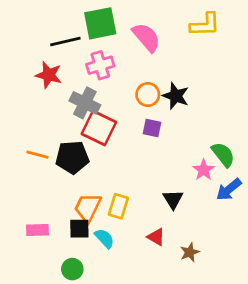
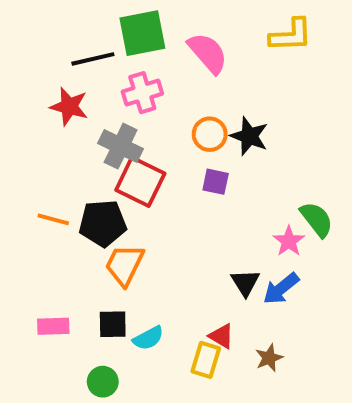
blue arrow: (229, 189) -> (281, 289), moved
yellow rectangle: (118, 206) -> (206, 360), moved
orange trapezoid: (88, 208) -> (125, 265), moved
cyan semicircle: (104, 238) -> (148, 338), turned 105

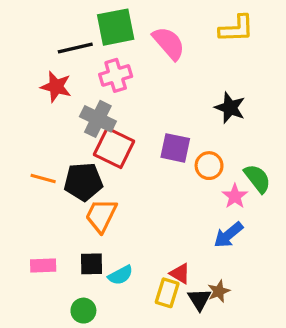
orange circle: (210, 134) -> (209, 166), moved
black star: (249, 136) -> (230, 108), moved
purple square: (216, 182) -> (175, 148), size x1.4
black triangle: (245, 283) -> (199, 299), moved

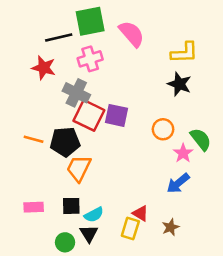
yellow L-shape: (236, 29) -> (184, 53), moved
purple square: (175, 148) -> (117, 115), moved
black triangle: (199, 299) -> (89, 234), moved

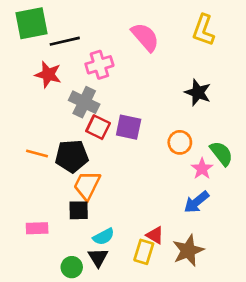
green square: (90, 21) -> (32, 23), moved
yellow L-shape: (184, 53) -> (203, 30), moved, turned 112
red square: (89, 115) -> (98, 127), size x0.7
black square: (71, 206) -> (79, 210), moved
brown star: (171, 227) -> (188, 250), size x1.6

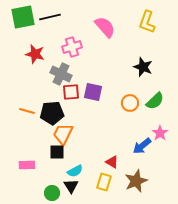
black line: (65, 41) -> (50, 17), moved
red square: (98, 127) -> (71, 92), turned -30
green semicircle: (221, 153) -> (155, 101), moved, turned 84
pink star: (202, 169) -> (160, 133), moved
red triangle: (155, 235) -> (112, 162), moved

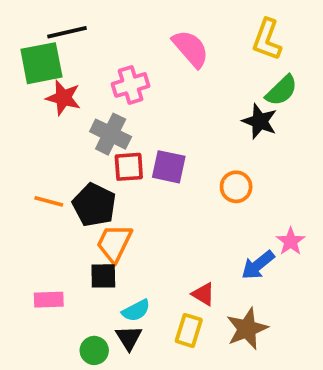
green square: (23, 17) -> (41, 63), moved
black line: (50, 17) -> (67, 32), moved
green semicircle: (155, 101) -> (282, 90), moved
black pentagon: (52, 113) -> (94, 205), turned 30

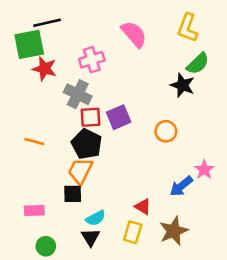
purple square: (169, 167) -> (119, 117), turned -35
black pentagon: (94, 205) -> (87, 144), moved
green circle: (94, 350) -> (46, 246), moved

